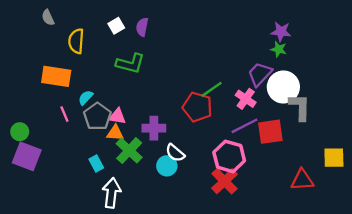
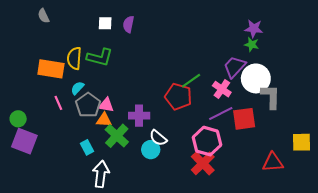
white square: (116, 26) -> (105, 23), turned 32
yellow semicircle: (76, 41) -> (74, 58), moved
green L-shape: (130, 63) -> (100, 57), moved

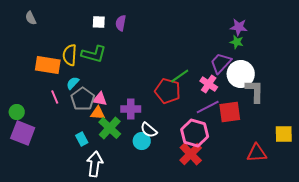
gray semicircle: (44, 16) -> (31, 18), moved

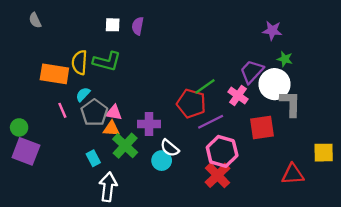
green star: (237, 42) -> (285, 59), moved
purple line: (208, 107) -> (211, 122), moved

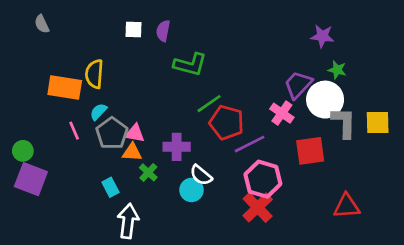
green L-shape: (107, 61) -> (190, 64), moved
green line: (205, 86) -> (209, 104), moved
green cross: (125, 146) -> (148, 172), size x0.6
yellow square: (324, 153) -> (378, 122), moved

